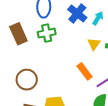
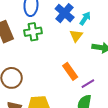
yellow triangle: (94, 44) -> (76, 36), moved

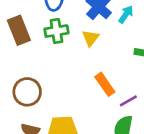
yellow triangle: (76, 36) -> (91, 38), moved

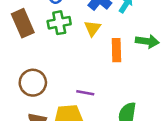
orange rectangle: (105, 84) -> (116, 50), moved, turned 35
purple line: (128, 101) -> (85, 93), moved, turned 42

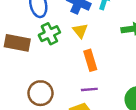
brown rectangle: (23, 23) -> (17, 43), turned -40
orange rectangle: (116, 50) -> (90, 60), moved

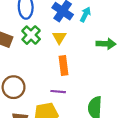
green cross: (49, 34) -> (31, 35), turned -30

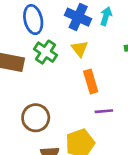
purple line: (58, 92) -> (104, 111), moved

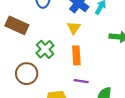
green cross: (46, 52) -> (45, 49), moved

